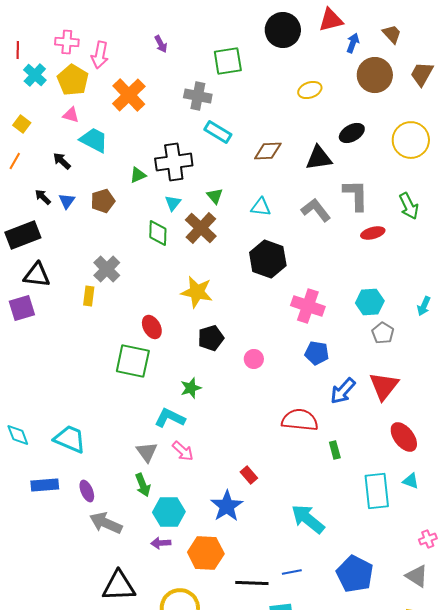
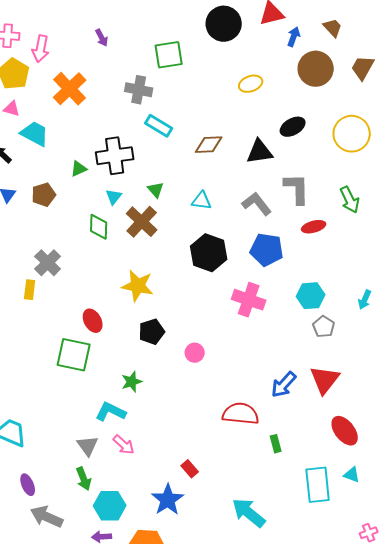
blue pentagon: (317, 353) -> (267, 250), moved, size x1.4

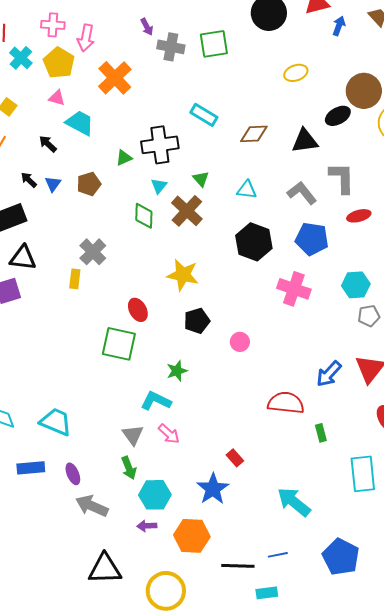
brown circle: (316, 69) -> (364, 91), moved
gray cross: (139, 90) -> (171, 47), moved
gray pentagon: (324, 327) -> (369, 316), turned 30

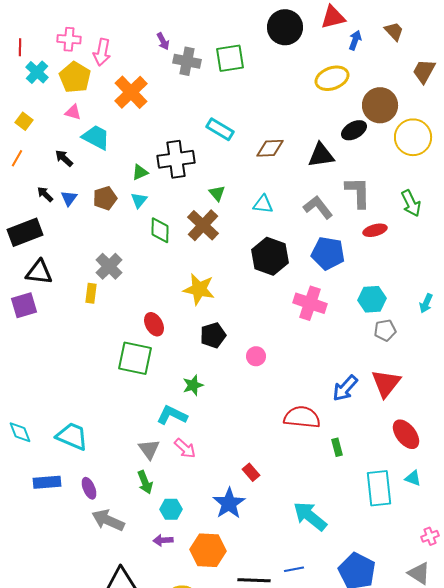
yellow ellipse: (296, 73) -> (332, 78), moved, size x1.4
cyan triangle: (159, 186) -> (139, 200), moved
cyan hexagon: (155, 495) -> (171, 509), size x0.7

